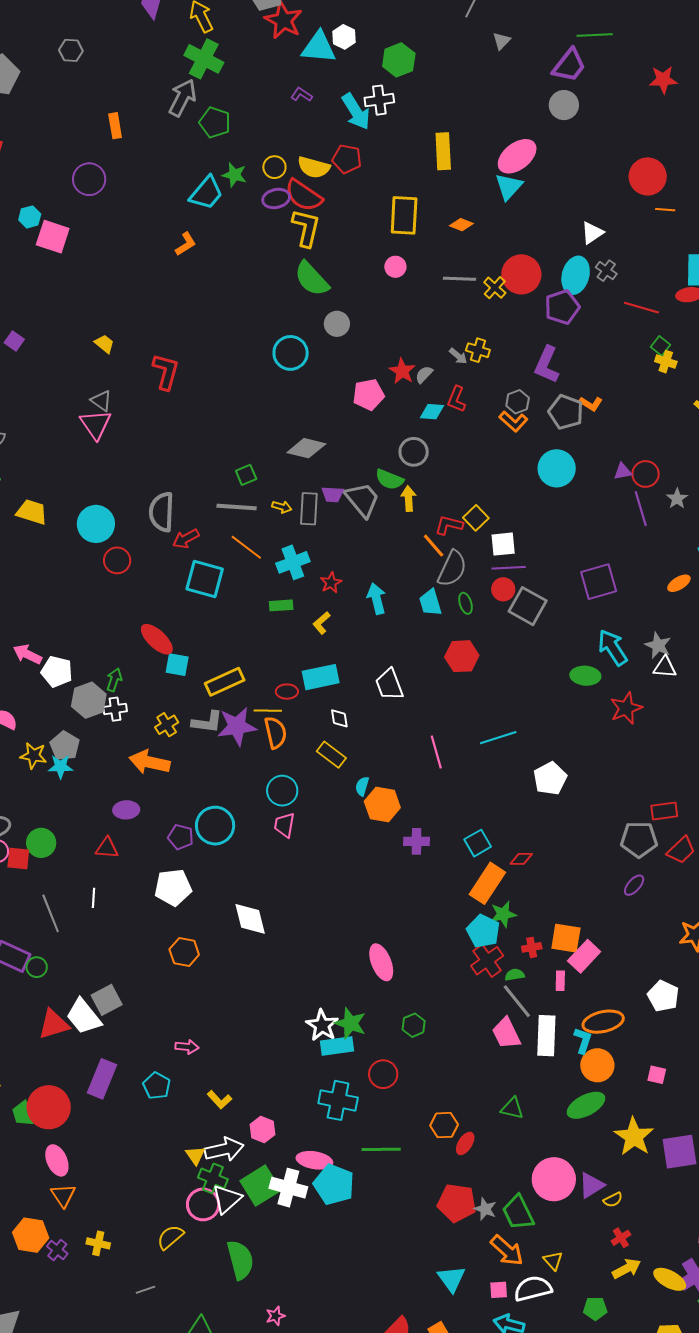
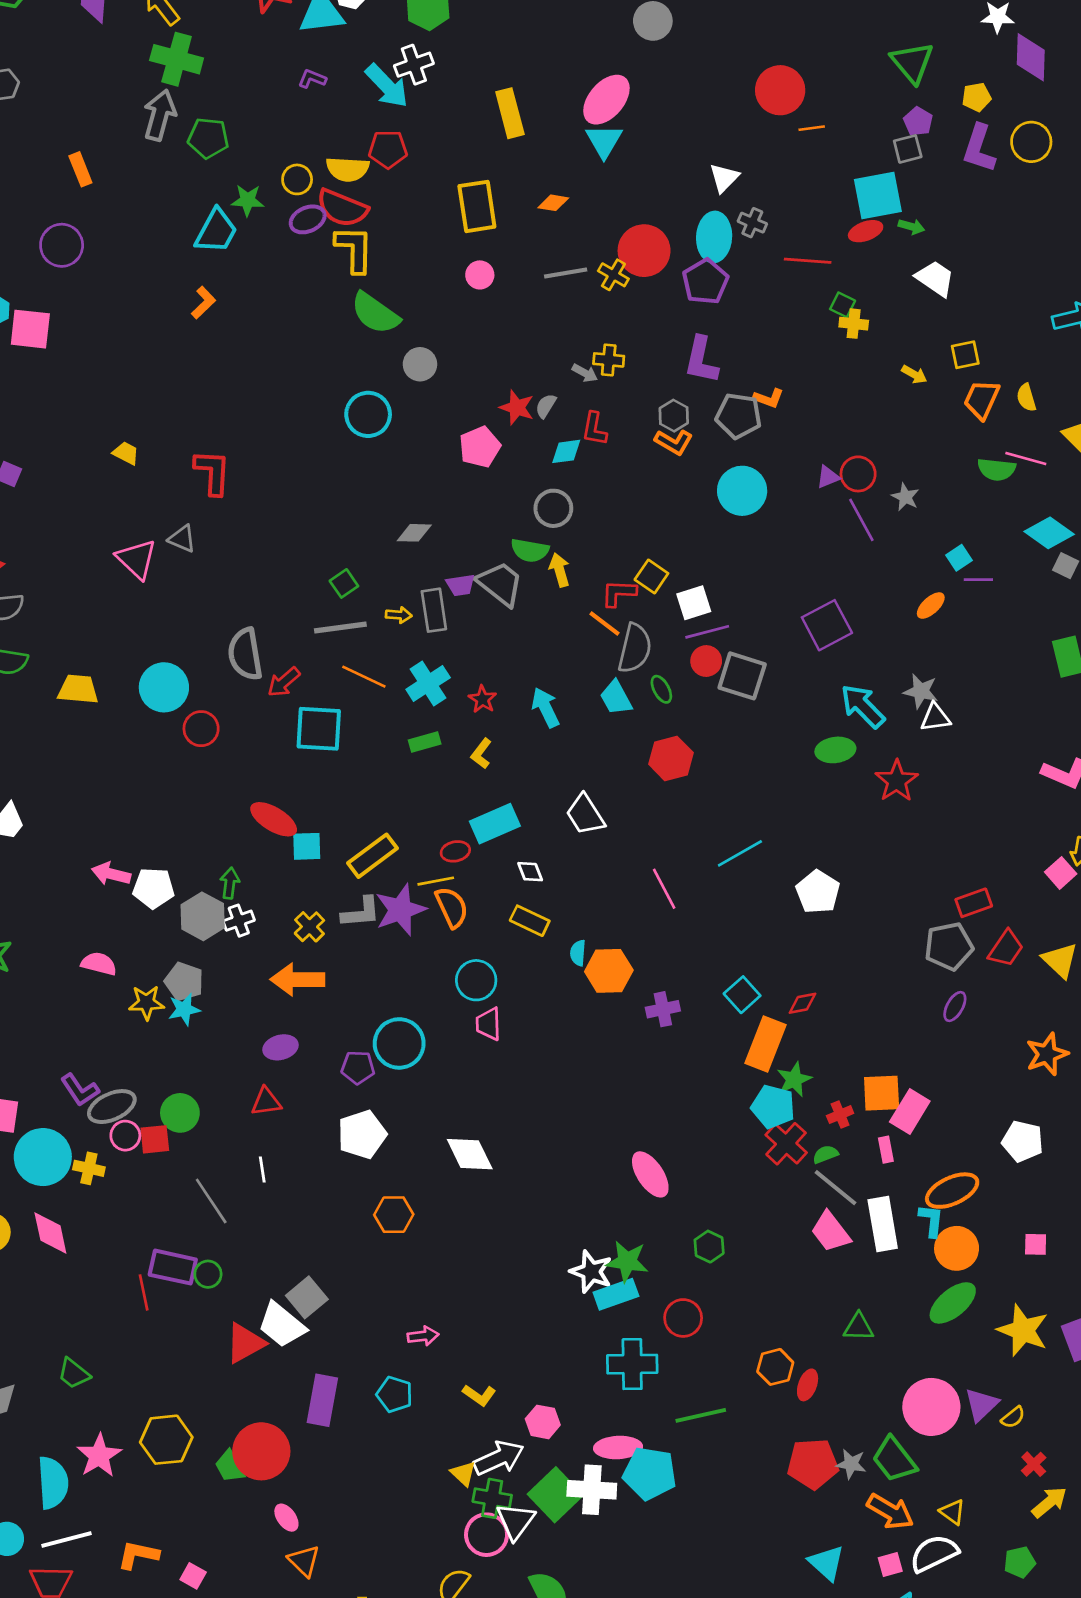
gray triangle: (101, 401) -> (182, 539), moved
gray diamond: (306, 448) -> (414, 533), size x0.7
pink ellipse: (57, 1160) -> (286, 1518), size x0.7

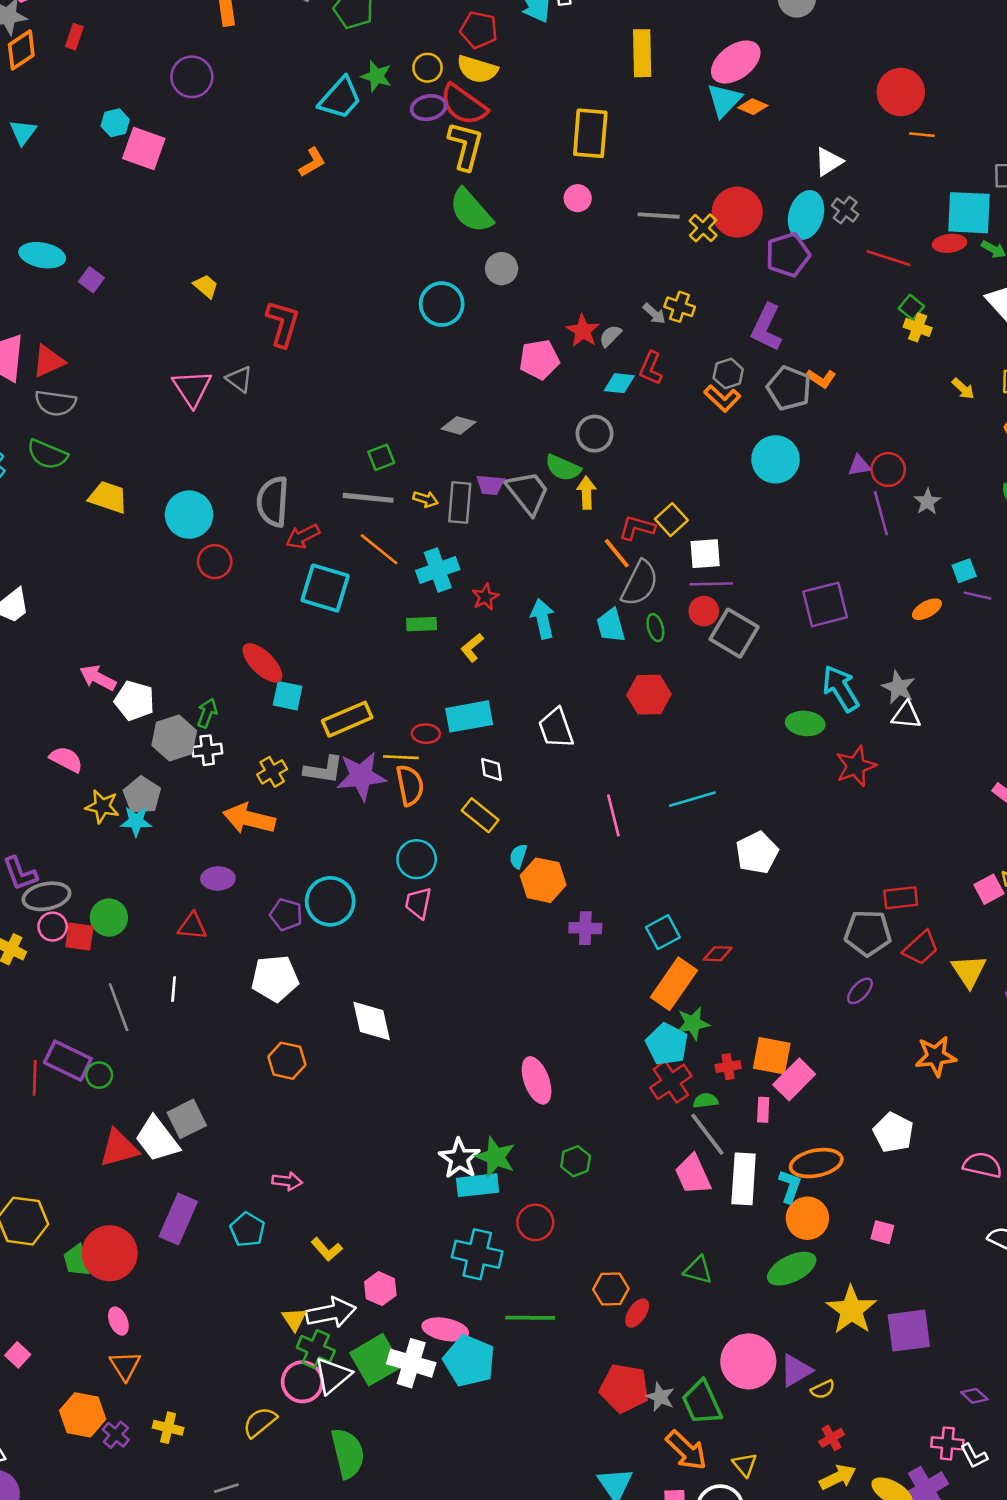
red pentagon: (388, 149) -> (479, 30), moved
orange diamond: (553, 203) -> (753, 107), moved

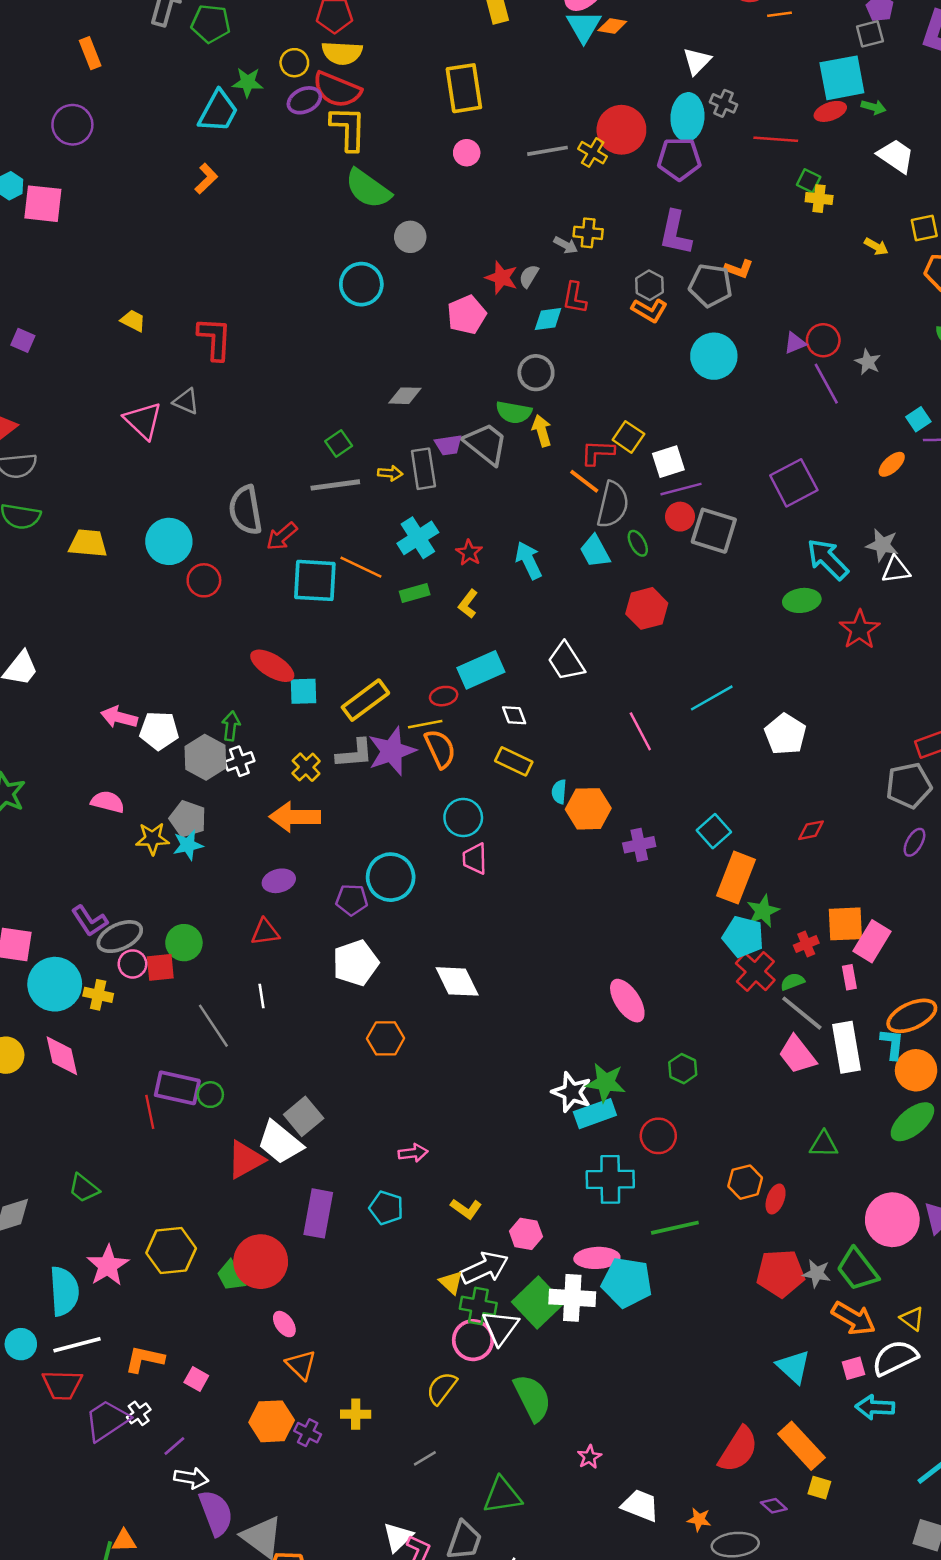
purple pentagon: (788, 255) -> (679, 159), turned 30
orange line: (379, 549) -> (361, 567), moved
red diamond: (718, 954) -> (811, 830), moved

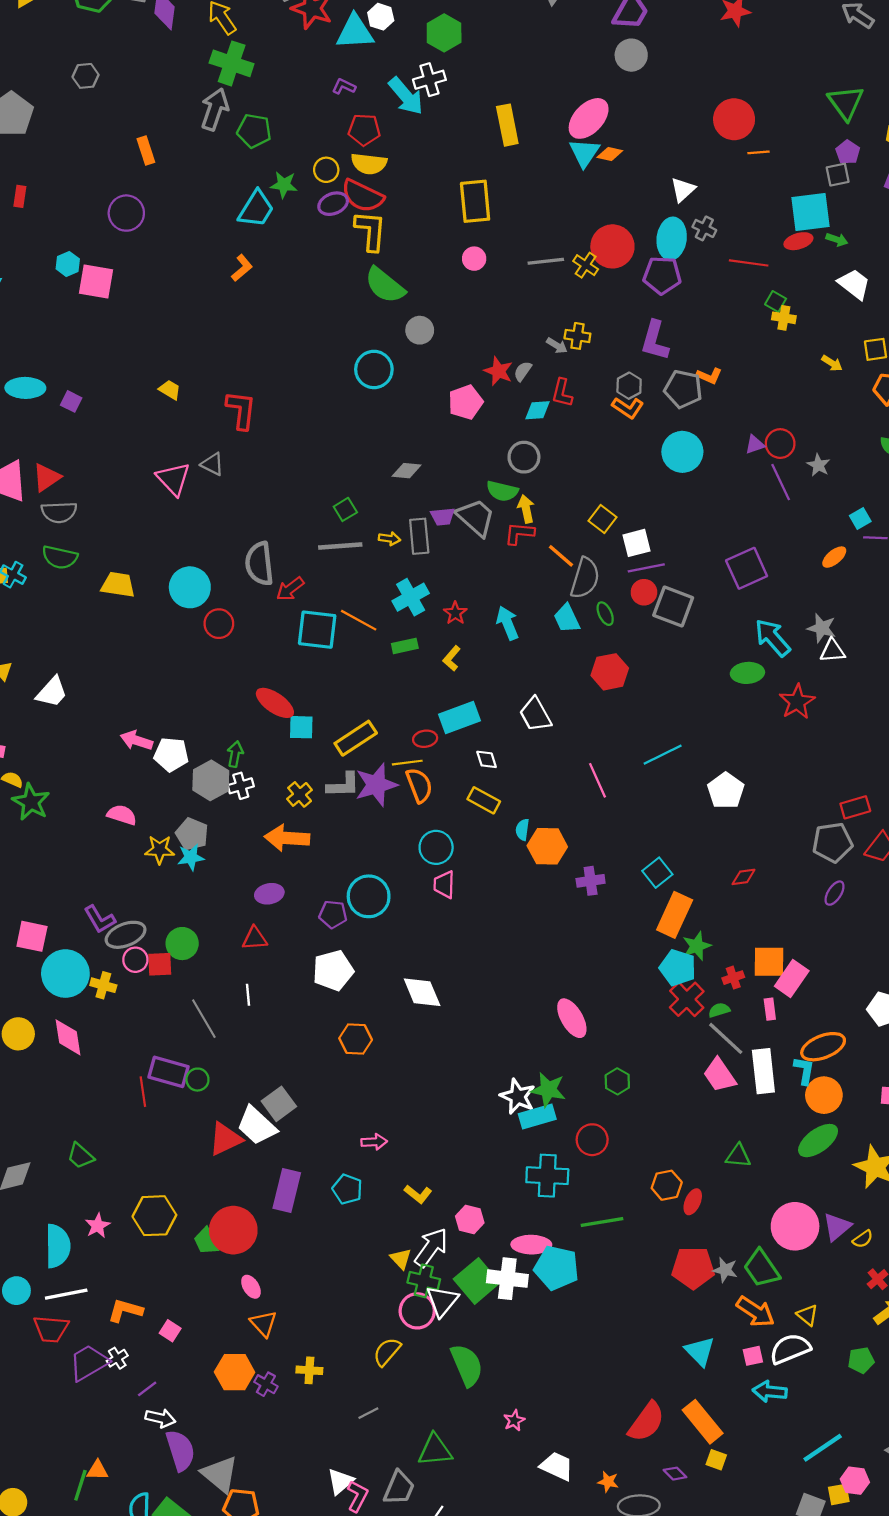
red L-shape: (598, 453) -> (519, 533), moved
pink star: (108, 1266) -> (98, 1226), size x0.7
white arrow: (484, 1268) -> (431, 1248), turned -33

